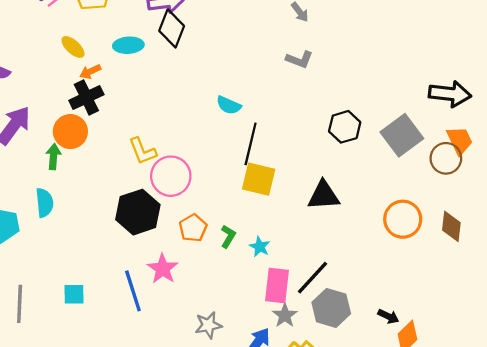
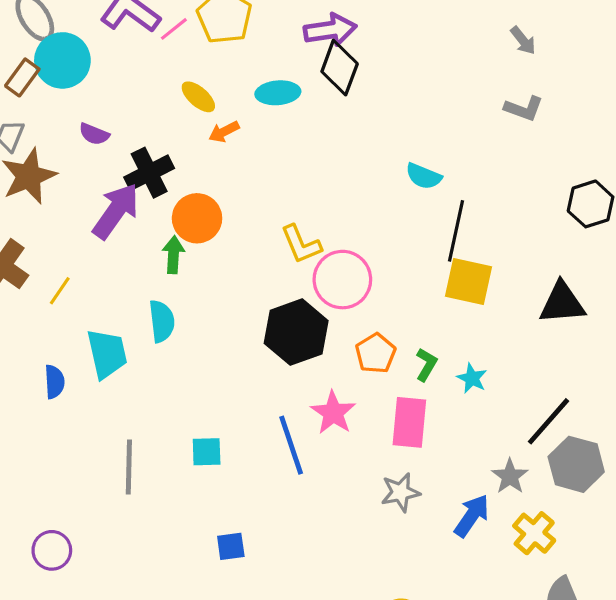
black cross: (86, 98) -> (149, 173), moved
pink rectangle: (277, 286) -> (409, 422), moved

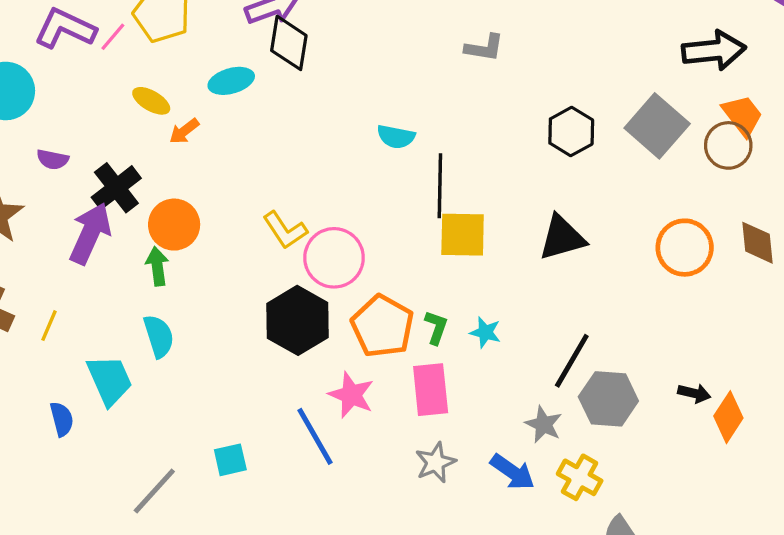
orange pentagon: (376, 353) -> (382, 326), size x1.5
gray line: (129, 467) -> (154, 491), turned 52
blue arrow: (472, 516) -> (512, 472), turned 102

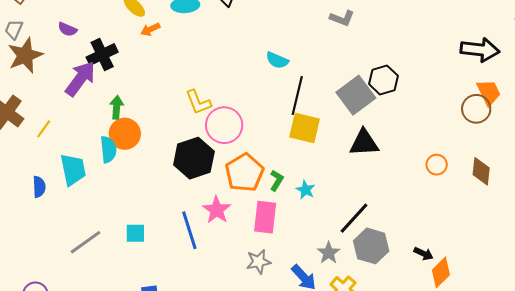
gray square: (657, 126) -> (356, 95), moved
orange circle: (174, 225) -> (125, 134), moved
orange circle: (685, 248) -> (437, 165), size x0.6

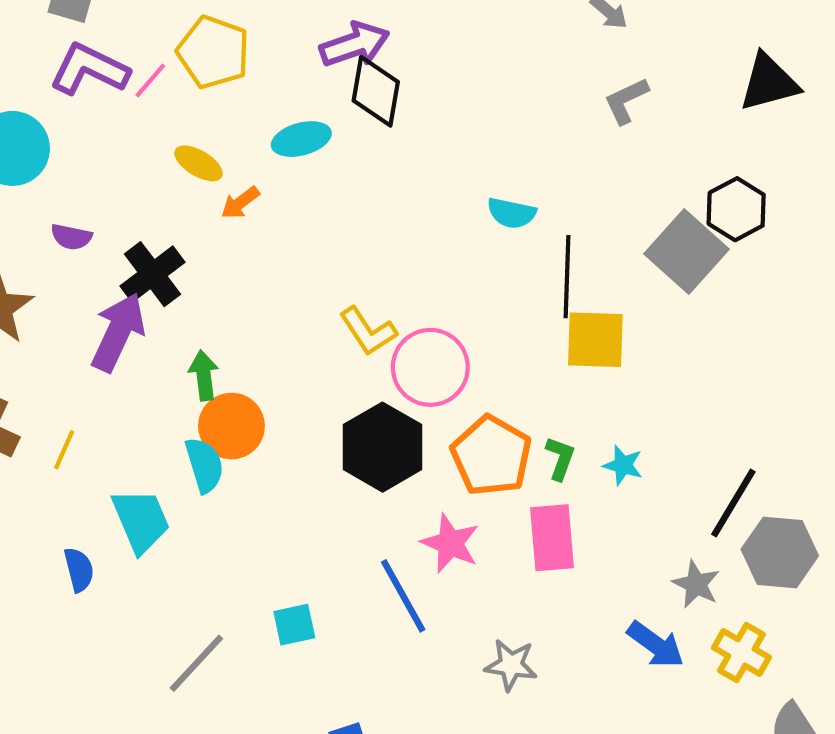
gray L-shape: (342, 18) -> (626, 101), turned 145
black triangle: (364, 143) -> (769, 82), moved
gray star: (259, 262) -> (511, 665), moved, turned 30

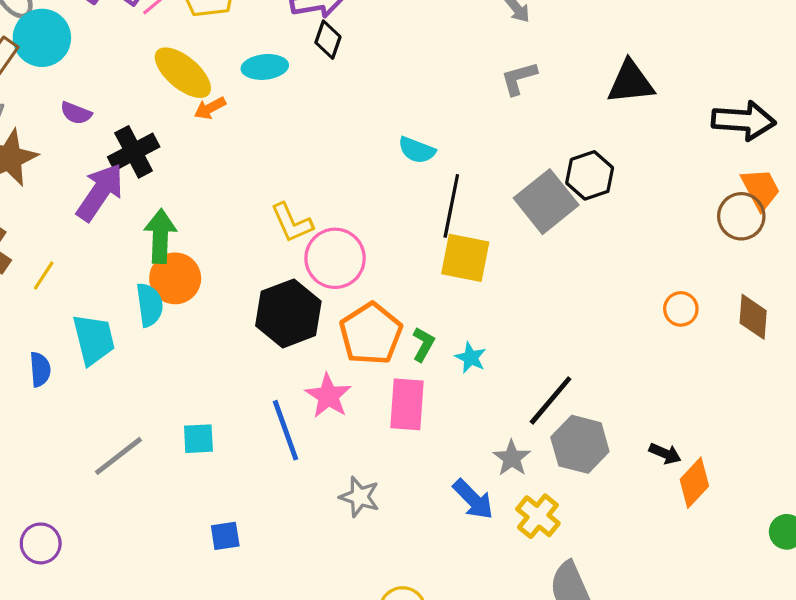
black diamond: (376, 91) -> (328, 40), size x0.7
yellow ellipse: (199, 163) -> (183, 73), size x1.6
green arrow: (204, 375) -> (160, 236), size x1.4

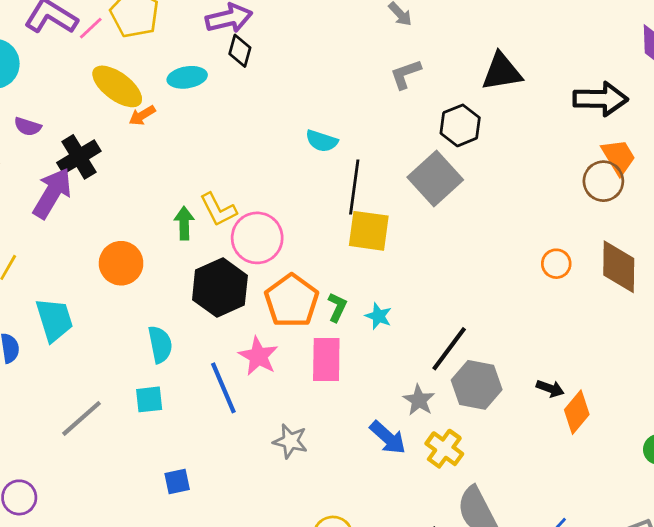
black hexagon: (590, 175) -> (460, 125), moved
green arrow: (160, 236) -> (184, 223), moved, size x0.7
cyan semicircle: (150, 305) -> (160, 344), moved
brown diamond: (753, 317) -> (619, 267), size x1.4

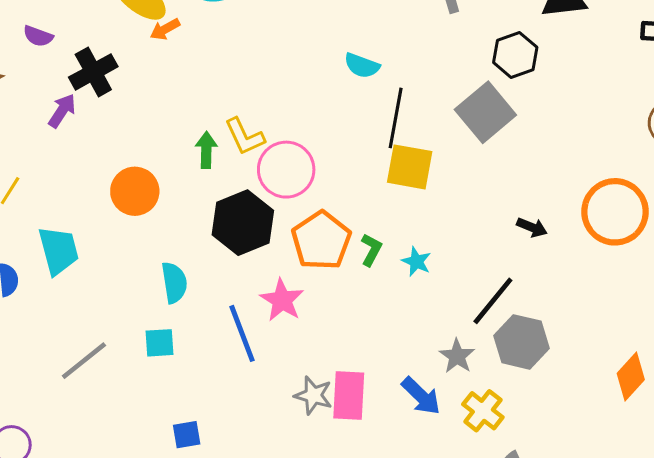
purple arrow: (52, 193) -> (62, 111), size x0.6
orange circle: (556, 264) -> (615, 212), size x2.0
pink rectangle: (326, 359) -> (349, 396), moved
black arrow: (550, 389) -> (532, 227), moved

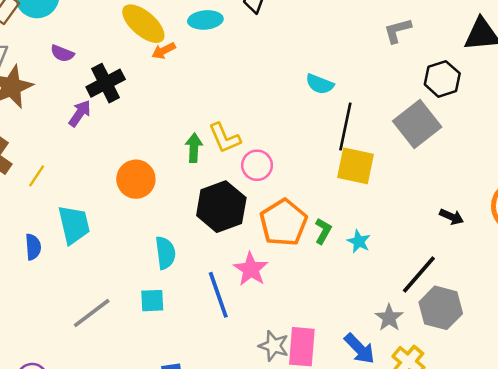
pink circle: (286, 170) -> (257, 165), size x0.7

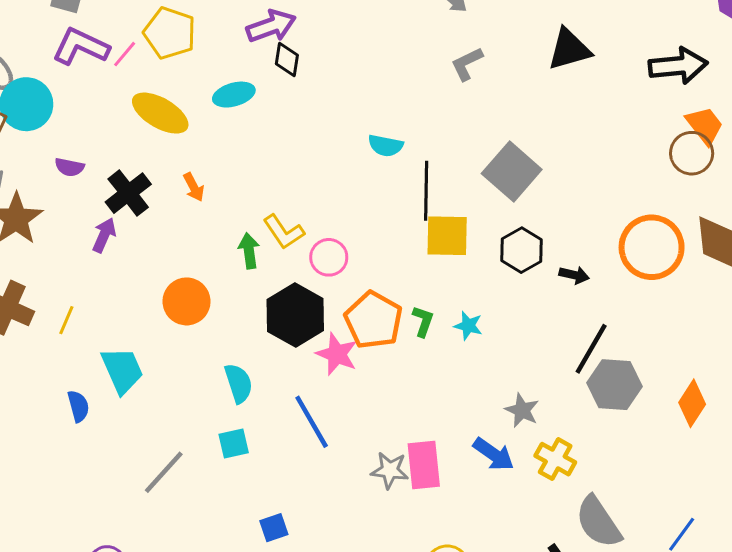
orange arrow: (164, 51) -> (194, 187), moved, turned -80
black hexagon: (442, 79) -> (521, 250), moved
pink star: (251, 269) -> (337, 354), moved
black line: (419, 274) -> (591, 349), moved
gray hexagon: (441, 308) -> (615, 385), moved

